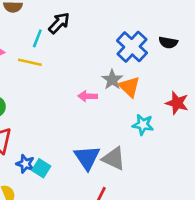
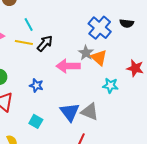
black arrow: (59, 23) -> (45, 43), moved
cyan line: (37, 38) -> (29, 25), turned -48
pink arrow: (88, 96) -> (68, 66), size x1.6
blue star: (25, 164) -> (36, 85), moved

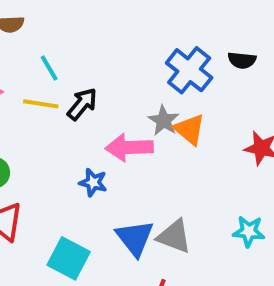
blue star: (36, 85) -> (93, 182), moved
cyan star: (110, 86) -> (249, 231), moved
cyan square: (36, 121) -> (69, 258), size x1.5

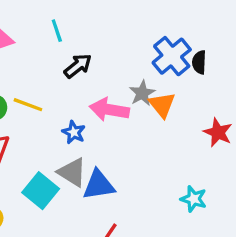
black semicircle: (242, 60) -> (199, 62), moved, turned 75
yellow line: (41, 104) -> (28, 105), moved
gray triangle: (174, 236) -> (72, 172), moved
blue triangle: (135, 238) -> (99, 185), turned 48

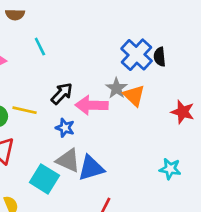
black arrow: (78, 66) -> (62, 94), moved

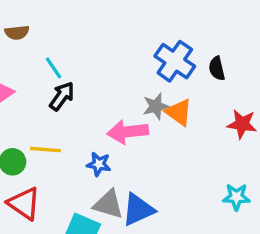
black semicircle: (160, 57) -> (217, 68), moved
gray star: (116, 88) -> (156, 106), turned 30
black arrow: (62, 94) -> (62, 96), moved

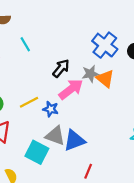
black arrow: (62, 96) -> (61, 68), moved
pink arrow: (128, 132) -> (71, 89), turned 145
yellow line: (46, 150) -> (29, 102), moved, turned -36

